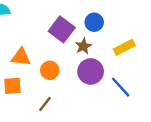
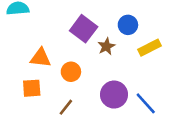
blue circle: (94, 22) -> (128, 25), moved
purple circle: (91, 71) -> (114, 95), moved
blue line: (121, 87) -> (146, 103), moved

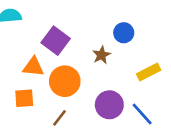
purple square: (84, 29) -> (56, 41), moved
yellow rectangle: (149, 48) -> (149, 72), moved
orange circle: (71, 72) -> (65, 81), size x1.5

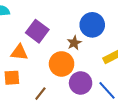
blue circle: (124, 33) -> (92, 25), size x1.5
orange circle: (65, 81) -> (62, 64), moved

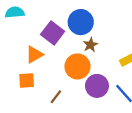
blue circle: (92, 25) -> (81, 22), moved
orange triangle: (19, 52) -> (34, 55), turned -36

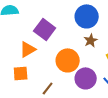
blue circle: (81, 22) -> (87, 16), moved
brown star: (90, 45) -> (91, 40), moved

